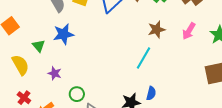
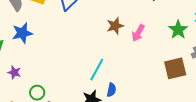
pink arrow: (189, 31) -> (138, 33), moved
cyan line: (143, 58) -> (97, 70), moved

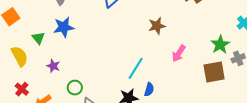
green star: (178, 30) -> (220, 45), moved
pink arrow: (138, 33) -> (179, 53), moved

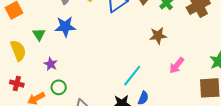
green circle: (75, 88) -> (59, 87), moved
red cross: (22, 89) -> (17, 84), turned -32

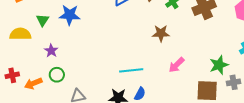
yellow semicircle: (18, 51) -> (20, 34), turned -75
cyan line: (132, 76) -> (131, 70), turned 40
red cross: (17, 84) -> (12, 75), moved, turned -32

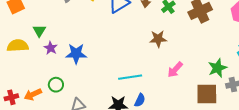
blue star: (70, 15) -> (76, 54), moved
purple star: (51, 51) -> (51, 48), moved
red cross: (12, 75) -> (11, 97), moved

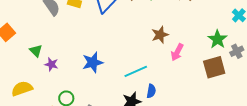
brown star: (158, 39) -> (160, 35), moved
yellow semicircle: (18, 46) -> (22, 89), moved
blue star: (76, 54) -> (93, 62), moved

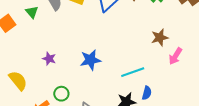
green triangle: (36, 51) -> (32, 12), moved
yellow semicircle: (22, 89) -> (18, 81), turned 65

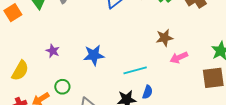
pink arrow: (175, 56) -> (179, 58), turned 30
yellow semicircle: (18, 81) -> (20, 71), turned 65

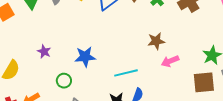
green circle: (62, 87) -> (64, 81), moved

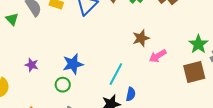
cyan line: (126, 73) -> (116, 74), turned -40
green circle: (64, 81) -> (63, 85), moved

